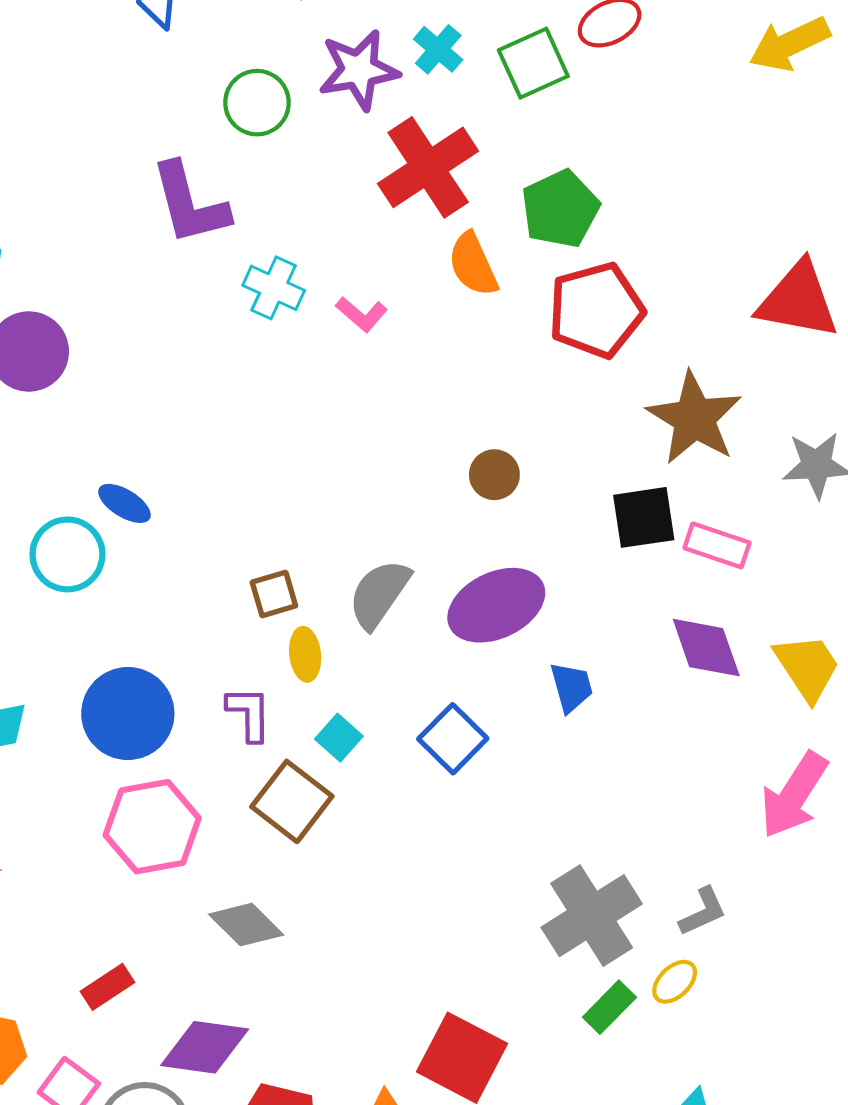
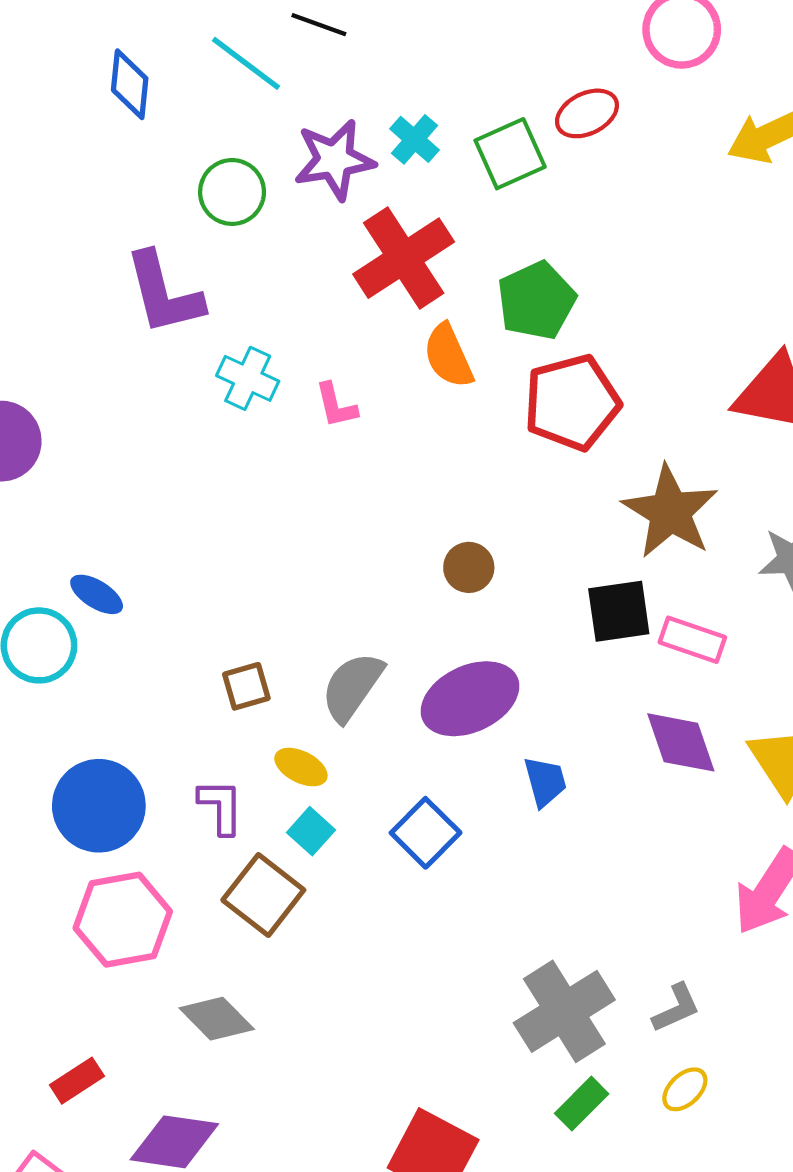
pink L-shape: (362, 314) -> (336, 405), turned 36
yellow ellipse: (305, 654) -> (301, 767), moved, turned -57
yellow ellipse: (675, 982) -> (685, 1089), moved

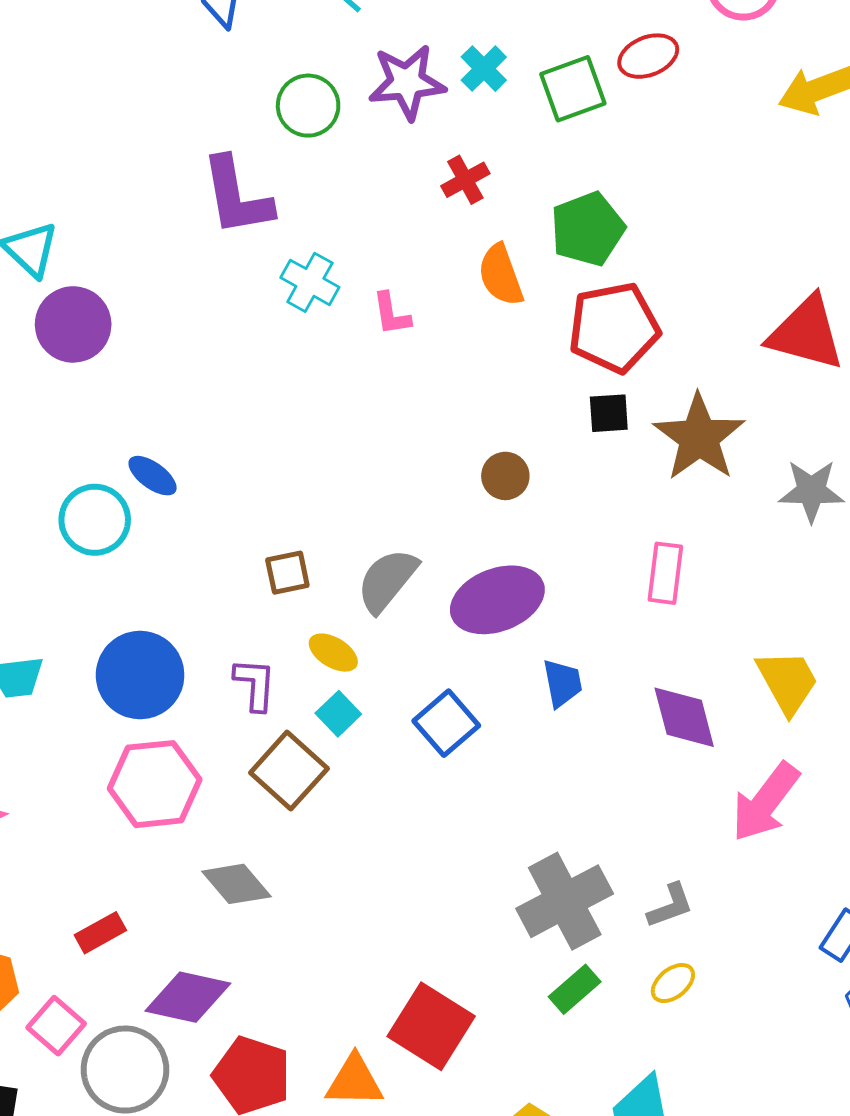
red cross: (404, 258) -> (465, 180), size x0.5
black square: (619, 611) -> (609, 413), moved, size x0.7
pink rectangle: (692, 640) -> (665, 573), moved, turned 74
purple diamond: (681, 742) -> (684, 717), moved

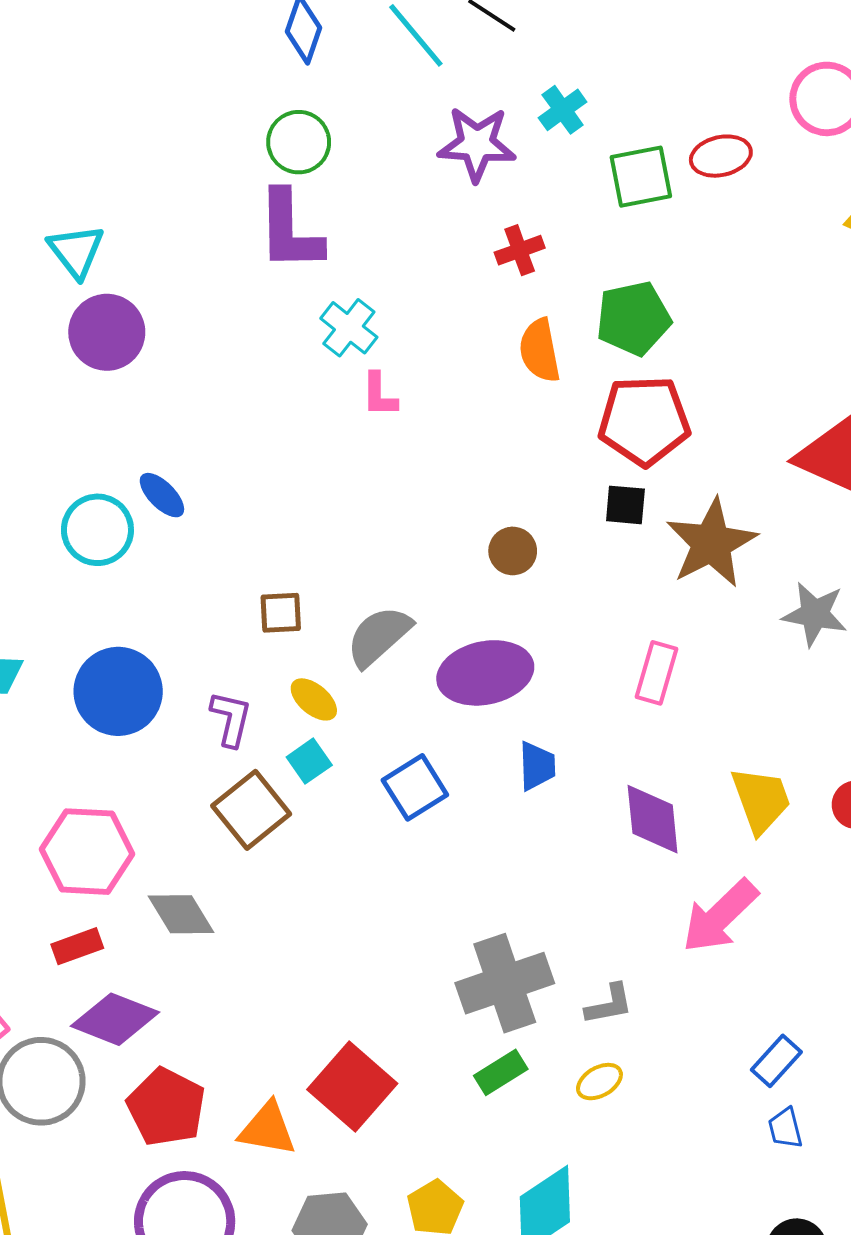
cyan cross: (484, 69) -> (563, 110), moved
green circle: (308, 106) -> (299, 142), moved
pink L-shape: (391, 314) -> (379, 395), moved
pink hexagon: (155, 784) -> (87, 852), moved
red rectangle: (100, 933) -> (77, 946), moved

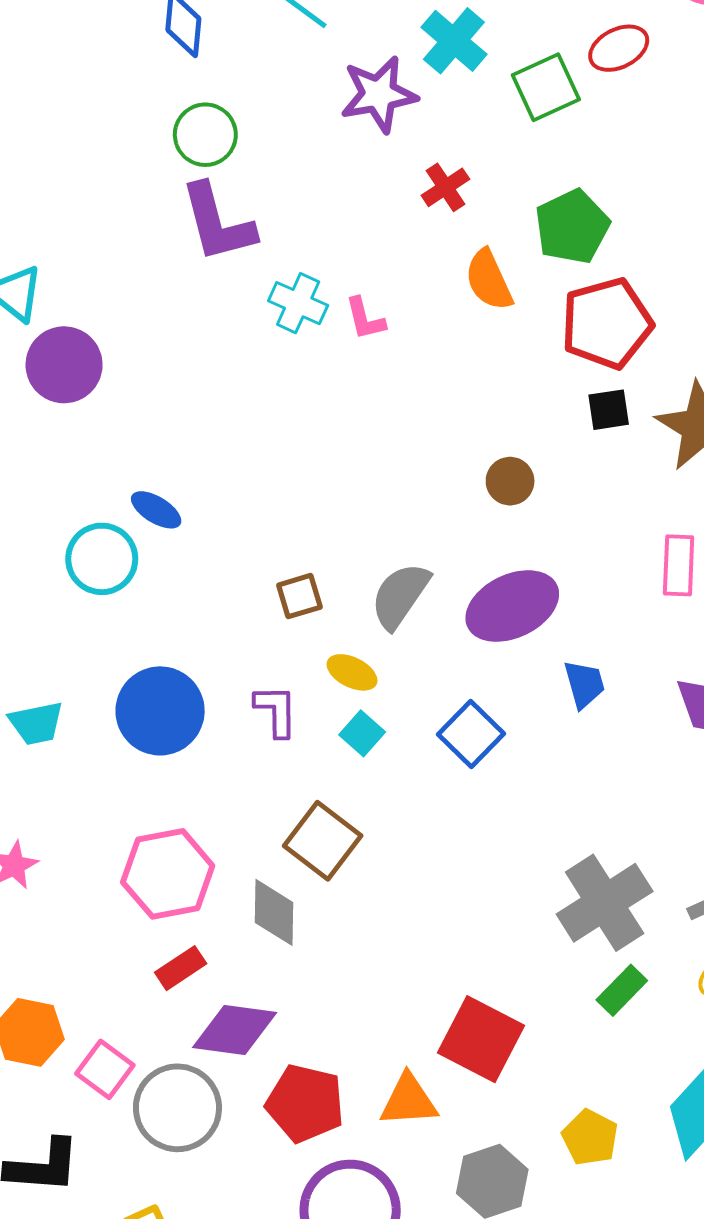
cyan cross: (563, 110) -> (454, 41), size x1.4
pink L-shape: (379, 395) -> (365, 319), moved
brown square: (251, 810) -> (323, 841), moved
gray diamond: (181, 914) -> (274, 912), turned 46

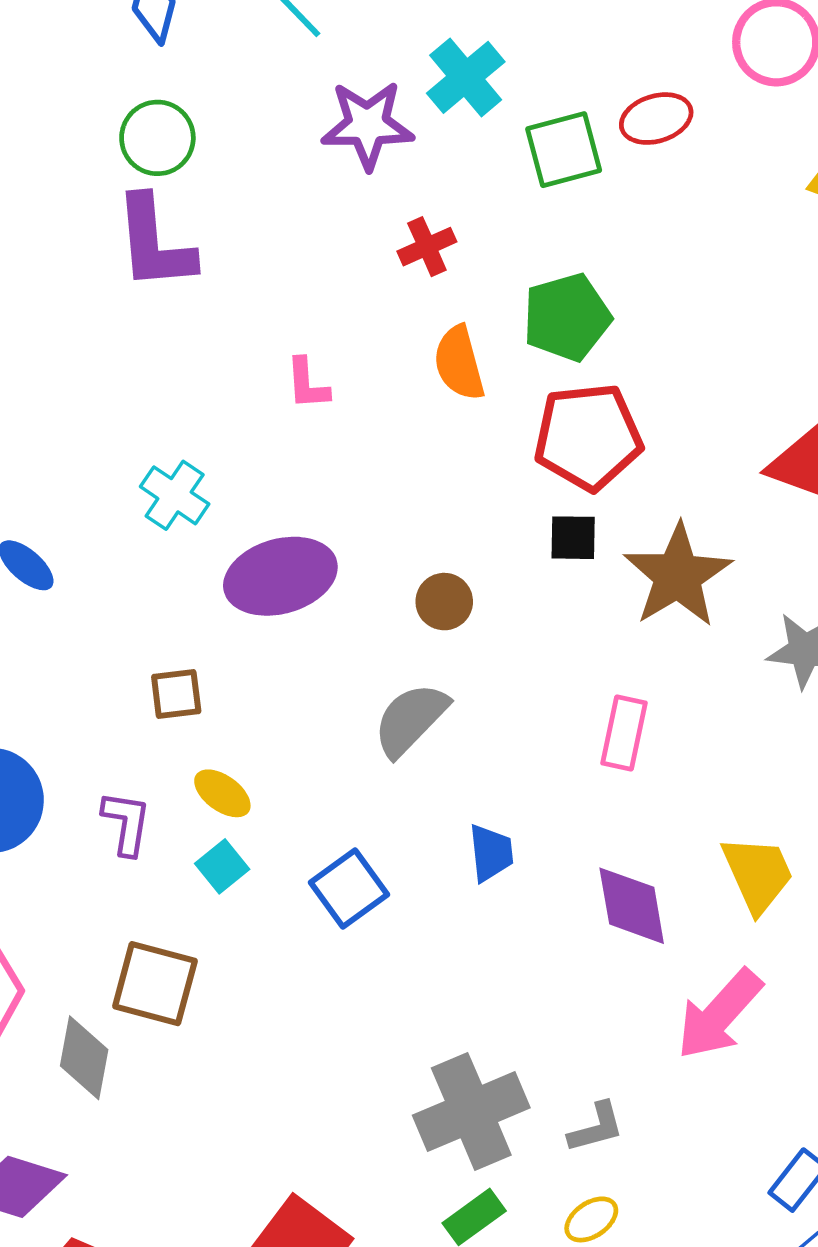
cyan cross: (298, 303) -> (175, 495), moved
gray semicircle: (400, 596) -> (411, 719), moved
purple ellipse: (512, 606) -> (280, 576), moved
brown square: (323, 841) -> (155, 984), turned -32

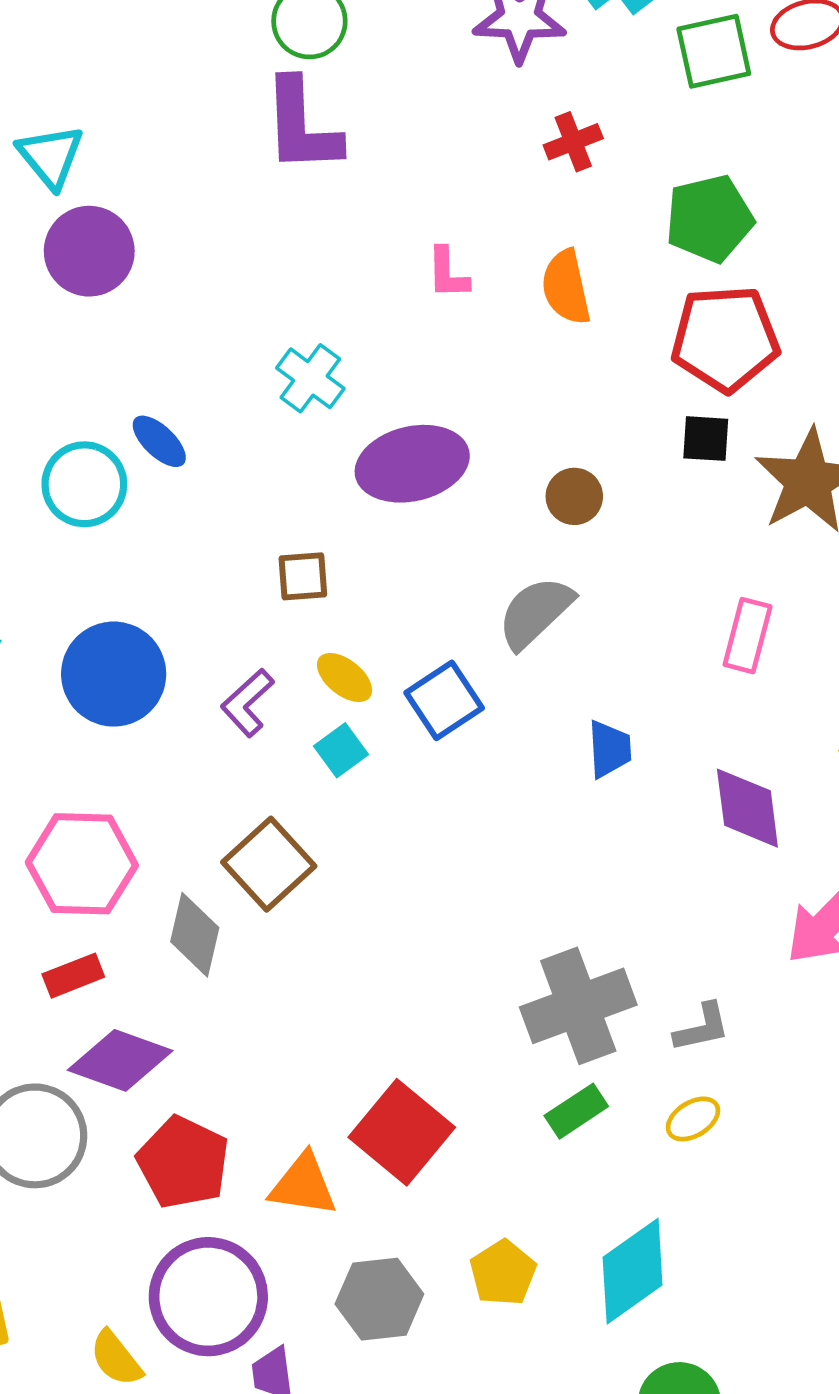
orange semicircle: (459, 363) -> (566, 287), moved
purple L-shape: (126, 823) -> (247, 703), turned -144
blue square: (349, 889) -> (444, 700), moved
brown square: (155, 984) -> (269, 864), turned 30

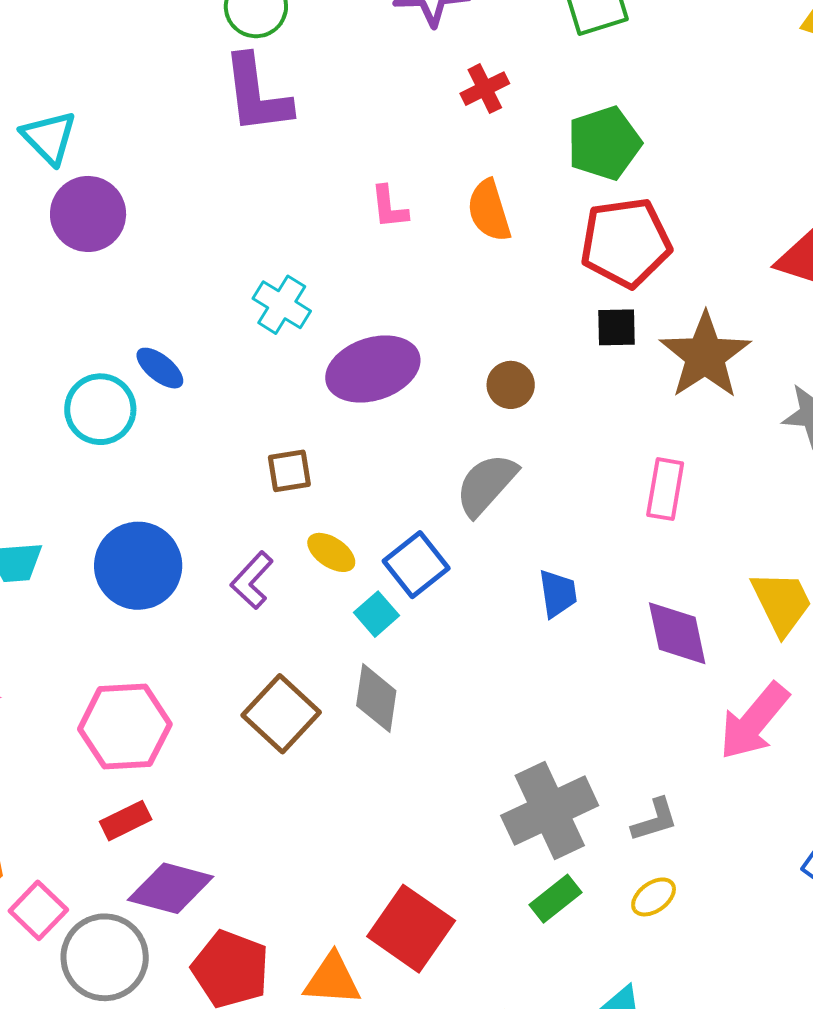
cyan square: (341, 750) -> (376, 614), moved
gray diamond: (195, 935) -> (376, 698), moved

